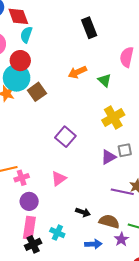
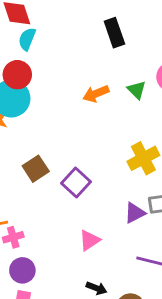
green triangle: (105, 80) -> (137, 90), moved
brown square: (37, 92) -> (36, 169), moved
pink triangle: (59, 179) -> (89, 240), moved

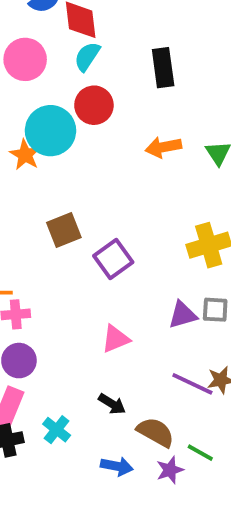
black rectangle: (114, 33) -> (163, 68), moved
red circle: (17, 75) -> (94, 105), moved

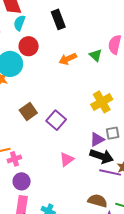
black arrow: (112, 404) -> (102, 156), moved, size x1.6

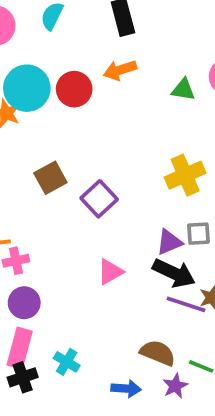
red circle: (29, 46) -> (74, 89), moved
green triangle: (96, 55) -> (183, 90), turned -40
orange arrow: (68, 59) -> (120, 70), moved

